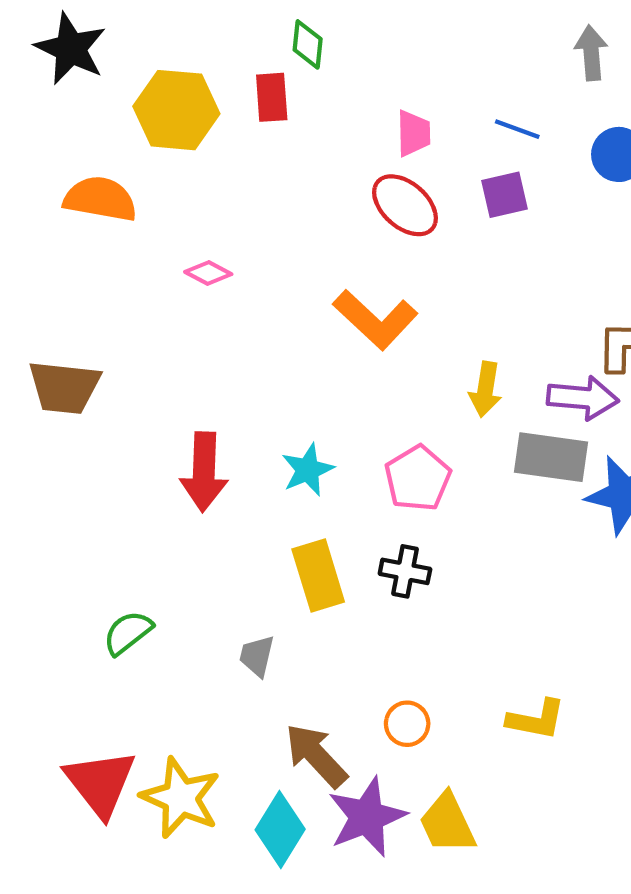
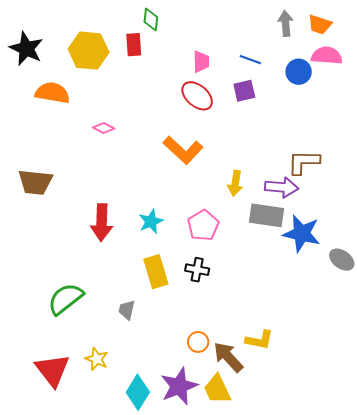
black star: (71, 49) -> (26, 49), moved
green semicircle: (128, 633) -> (65, 299), size x1.5
brown arrow: (316, 755) -> (228, 357), moved
yellow star: (181, 798) -> (97, 359), moved, size x0.6

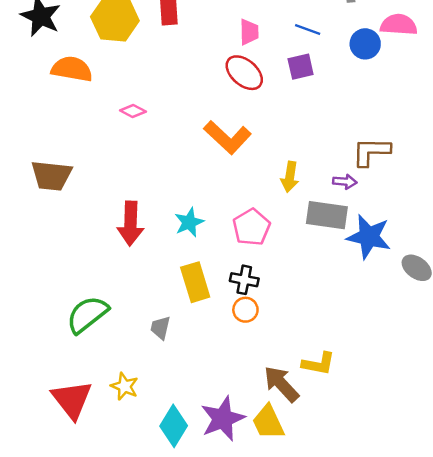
purple arrow: (282, 187) -> (345, 182), size x0.6
orange circle: (198, 342) -> (245, 310), moved

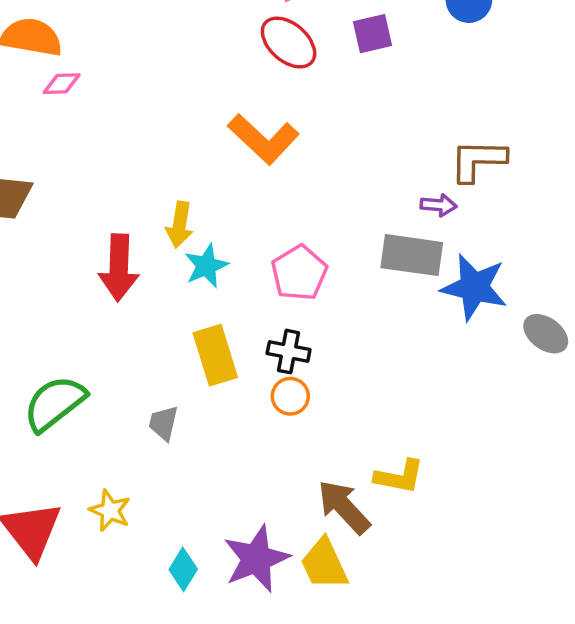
pink diamond: (133, 111) -> (62, 84), moved, turned -30
yellow arrow: (290, 177) -> (180, 225), moved
cyan diamond: (174, 426) -> (183, 569), size x0.7

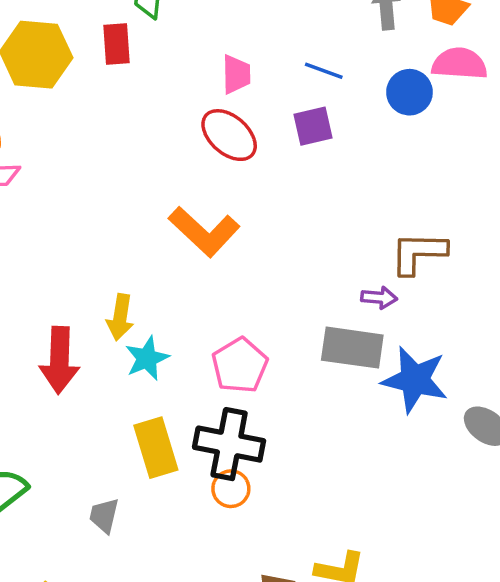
black cross: (289, 352) -> (229, 444), size x1.6

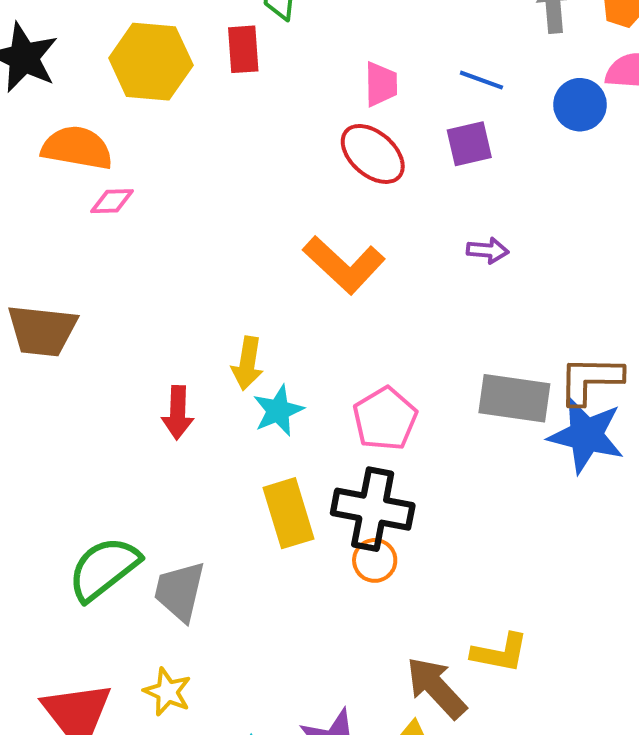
brown L-shape: (418, 253) -> (590, 380), moved
purple arrow: (379, 298) -> (488, 250), moved
red arrow: (59, 360) -> (178, 413), size x0.7
gray trapezoid: (104, 515) -> (180, 591), moved, size x1.5

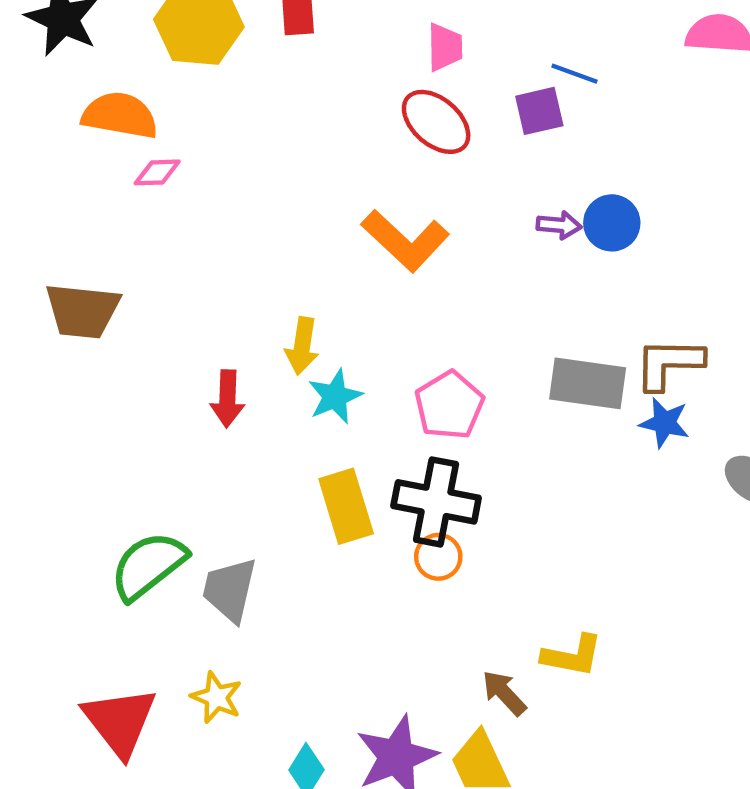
blue line: (481, 80) -> (574, 74), moved
blue circle: (580, 105) -> (612, 223), moved
blue star: (586, 435) -> (665, 423), size x0.6
brown arrow: (436, 688) -> (504, 693), size x0.7

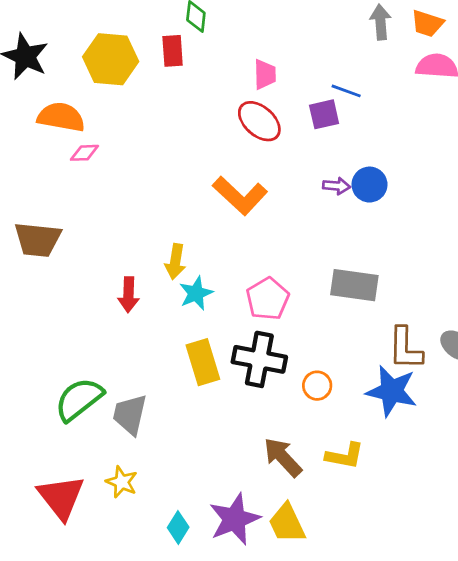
brown L-shape: (669, 364) -> (405, 348), moved, turned -90
blue star: (665, 423) -> (392, 391), moved, size x1.6
orange circle: (438, 557) -> (317, 386), moved
brown arrow: (504, 693) -> (283, 457), moved, size x1.4

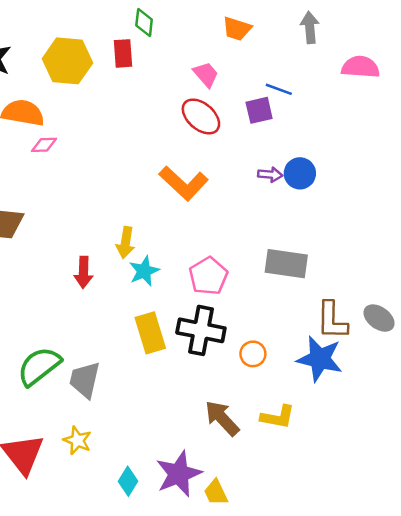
orange trapezoid: (427, 23) -> (237, 29), moved
pink trapezoid: (265, 74) -> (206, 74), turned -40
yellow trapezoid: (287, 523) -> (216, 492), moved, size x0.7

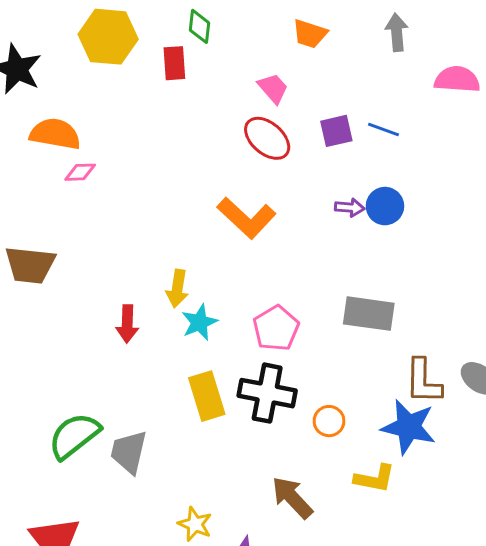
yellow hexagon: (67, 61) -> (108, 37), moved
blue line: (279, 89) -> (383, 129), moved
yellow L-shape: (278, 417) -> (375, 478), moved
yellow star: (77, 440) -> (195, 524), moved

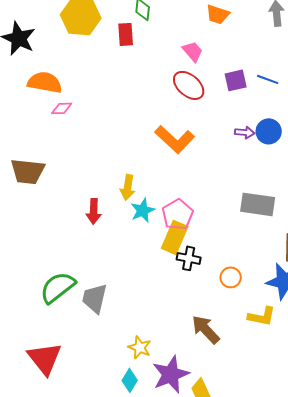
pink pentagon: (276, 328) -> (178, 214), moved
black cross: (267, 393) -> (189, 258), size x0.6
yellow rectangle: (207, 396) -> (175, 237), moved, turned 40

